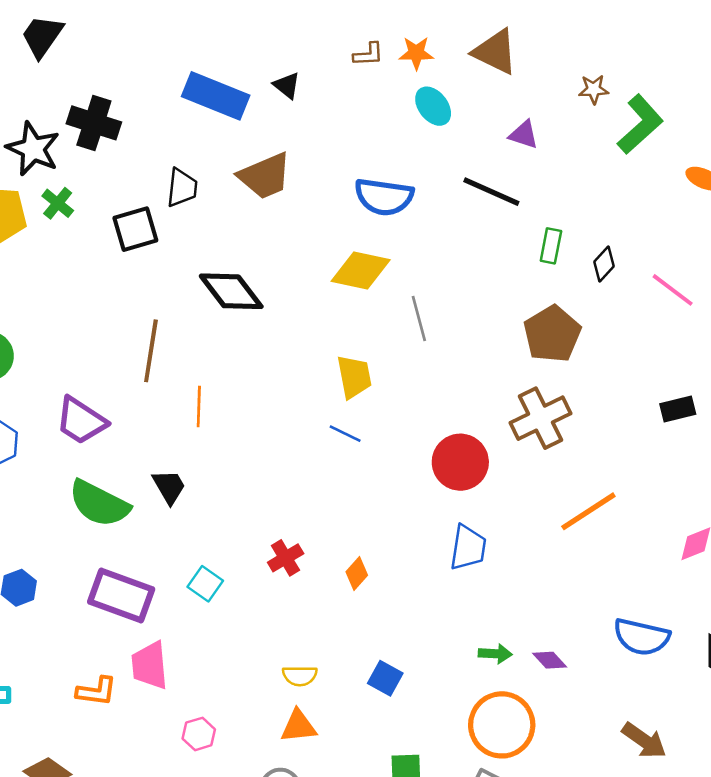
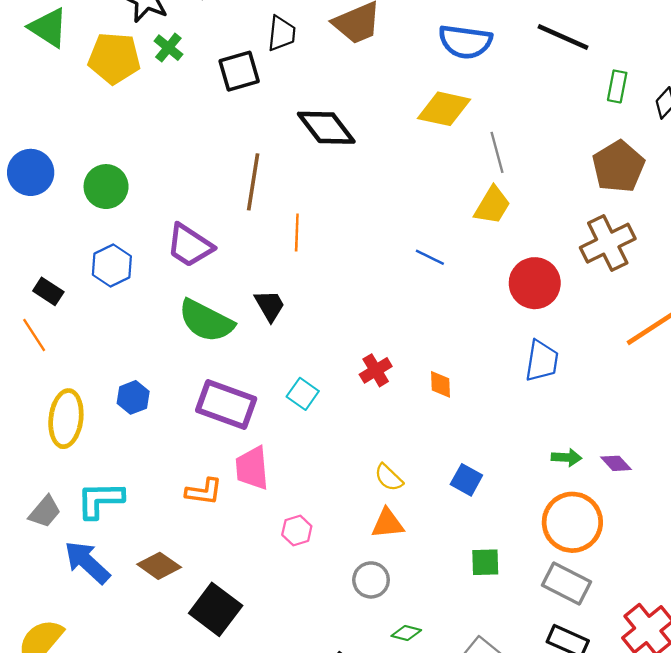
yellow trapezoid: (354, 377) -> (492, 205), moved, turned 42
orange diamond: (357, 573) -> (441, 384), turned -44
yellow semicircle: (300, 676) -> (389, 477), turned 44

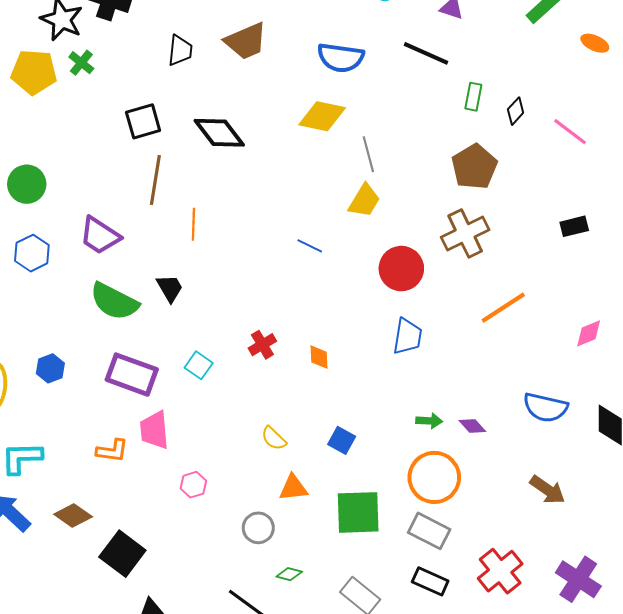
black square: (239, 71) -> (143, 121), moved
orange triangle: (387, 523) -> (293, 488), moved
green square: (485, 562) -> (358, 512), size x1.8

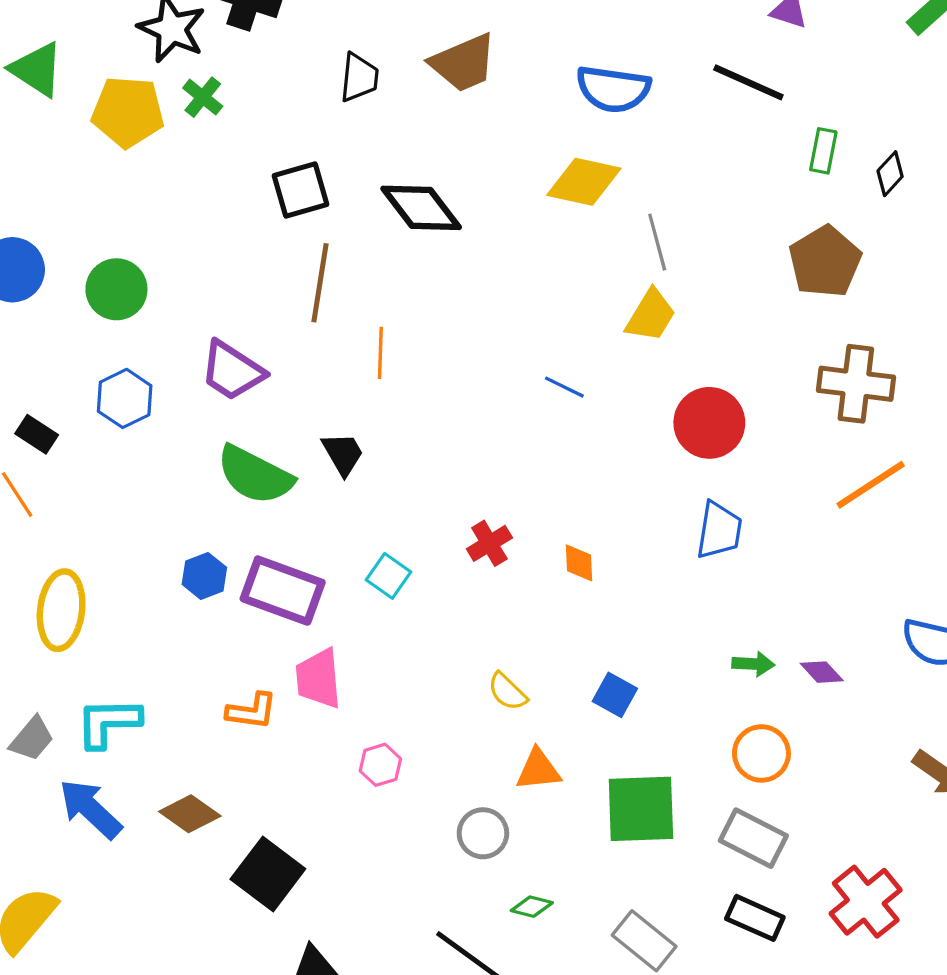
brown cross: (465, 234) -> (856, 384), moved, turned 33
blue hexagon: (50, 368) -> (204, 576), moved
orange circle: (434, 477) -> (761, 753), size x0.7

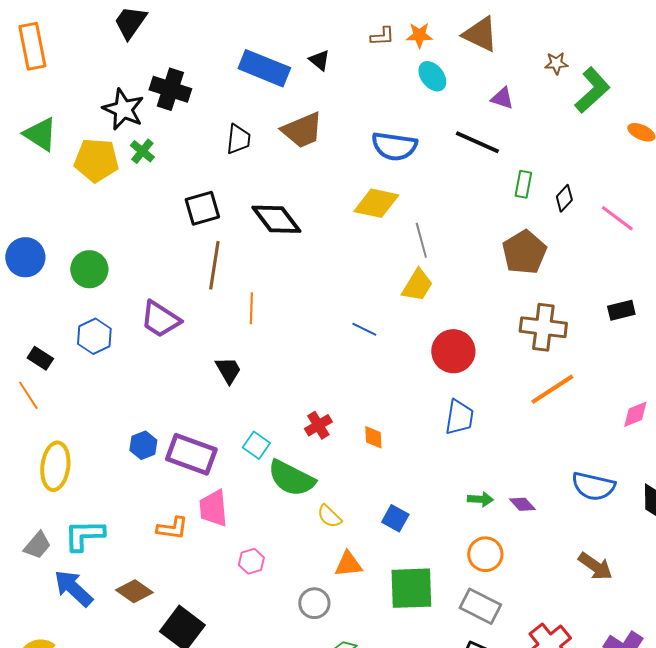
green semicircle: (255, 475) -> (291, 478), moved

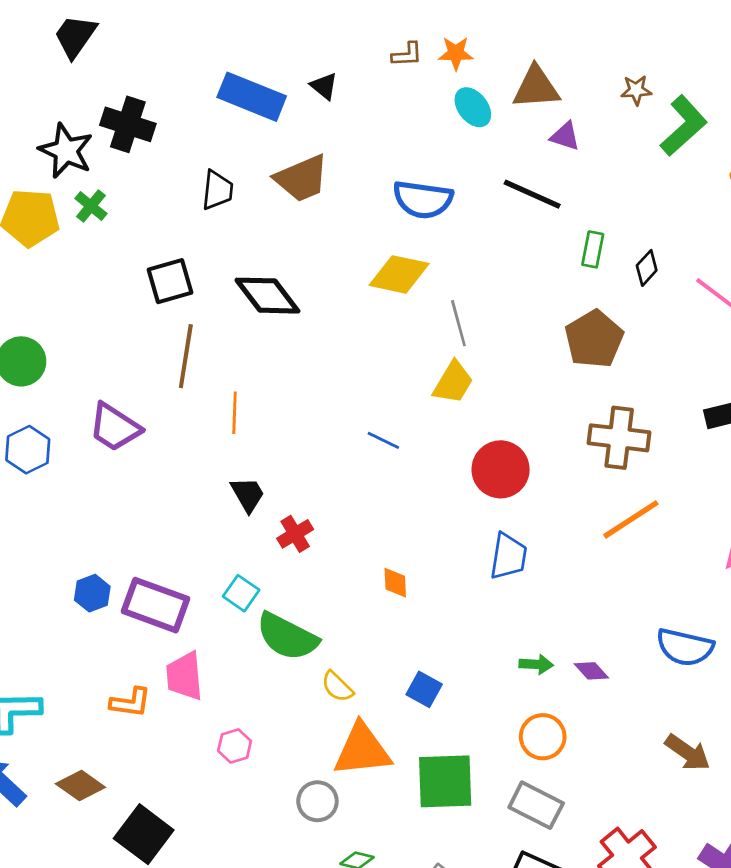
brown triangle: (480, 34) -> (536, 87), moved, turned -30
black trapezoid: (228, 370) -> (248, 494), moved
red cross: (318, 425) -> (295, 534), moved
orange triangle: (348, 564) -> (362, 750), size x1.6

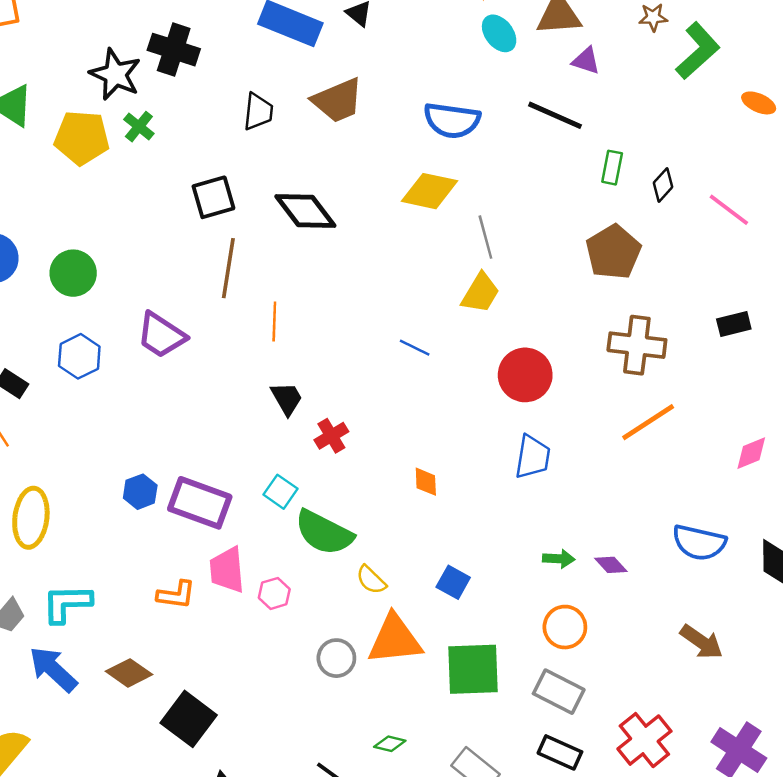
pink hexagon: (235, 746) -> (274, 593), moved
gray circle: (317, 801) -> (336, 658), moved

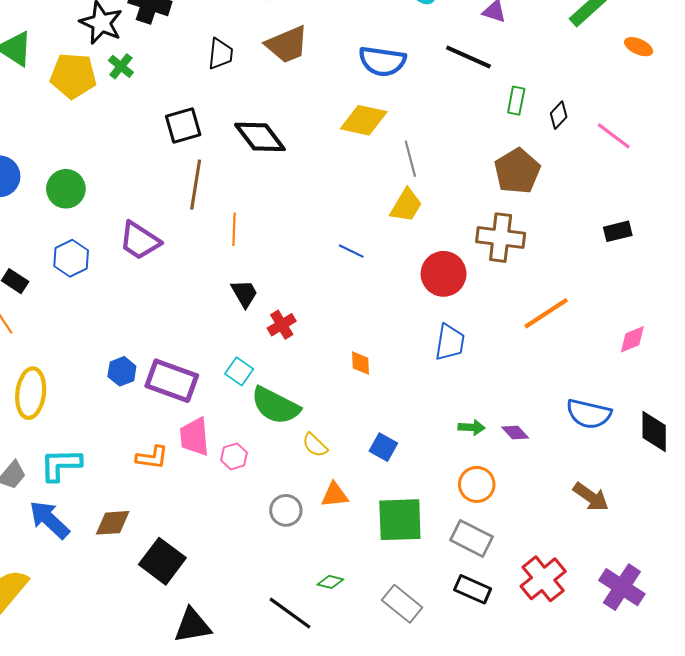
brown cross: (637, 345) -> (501, 238), moved
orange triangle: (395, 639) -> (335, 495), size x0.6
brown diamond: (129, 673) -> (113, 523), turned -39

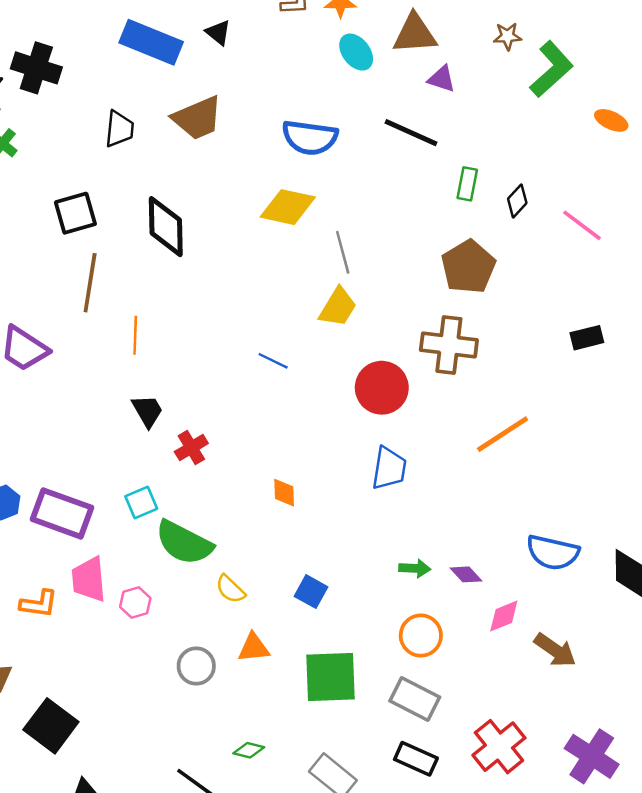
black diamond: (260, 137) -> (166, 227), turned 36
pink diamond: (632, 339) -> (504, 616), moved
cyan square: (239, 371) -> (141, 502), turned 32

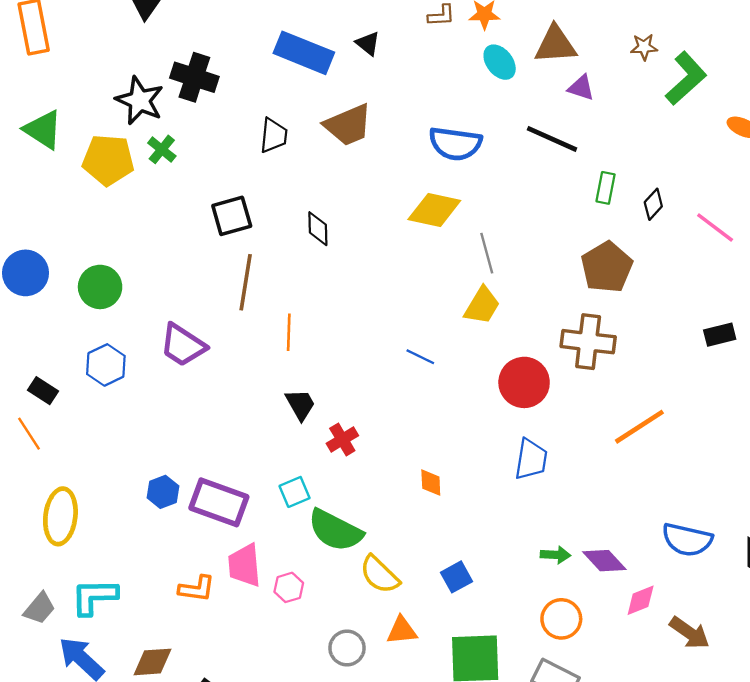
black diamond: (166, 227) -> (318, 229), size x0.6
purple diamond: (466, 574) -> (604, 561), size x1.4
yellow semicircle: (230, 589) -> (380, 575), size x1.4
blue square: (311, 592) -> (456, 577), turned 32

